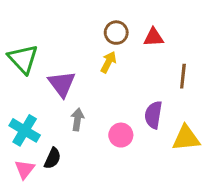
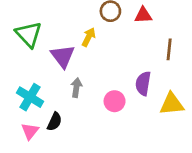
yellow arrow: (108, 62) -> (89, 37), moved

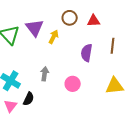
purple triangle: (63, 56) -> (35, 28), moved
purple semicircle: (143, 83) -> (87, 53), moved

